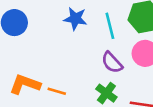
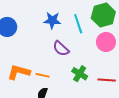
purple semicircle: (112, 63) -> (61, 49), moved

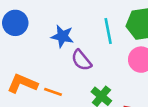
blue star: (52, 20) -> (62, 36), moved

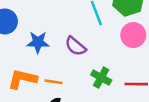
blue star: (62, 36) -> (38, 42), moved

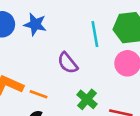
blue star: (38, 42) -> (35, 24), moved

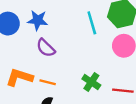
purple semicircle: (68, 63) -> (46, 48), moved

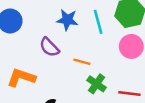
blue star: (38, 20) -> (67, 20), moved
orange line: (48, 82) -> (82, 62), moved

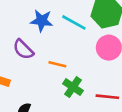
cyan line: (98, 22) -> (74, 22), turned -45

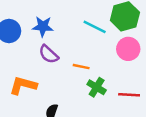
blue star: (42, 21) -> (43, 26), moved

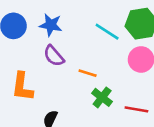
orange L-shape: (23, 85) -> (22, 87), turned -104

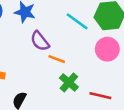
purple semicircle: (54, 56) -> (40, 41), moved

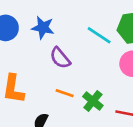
orange line: (57, 59) -> (65, 93), moved

